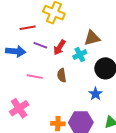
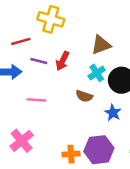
cyan cross: (80, 55) -> (97, 73), moved
brown semicircle: (62, 75) -> (84, 96), moved, turned -56

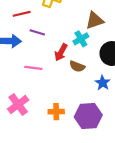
red arrow: (62, 61) -> (61, 52), moved
cyan cross: (97, 73) -> (81, 39), moved
orange cross: (71, 154) -> (56, 112), moved

